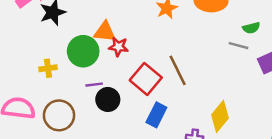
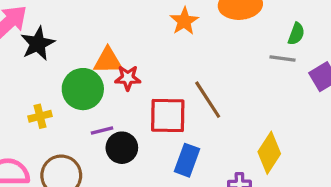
green semicircle: (251, 28) -> (296, 34), turned -49
red square: (146, 79) -> (168, 115), turned -32

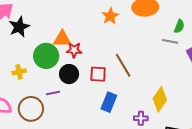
red square: (168, 115) -> (98, 74), size x0.7
purple line: (102, 131) -> (53, 93), moved
black circle: (122, 148) -> (69, 74), moved

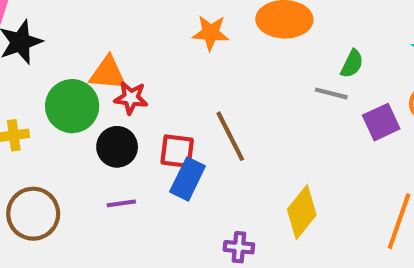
orange star: (110, 16) -> (211, 33), turned 30
purple line: (53, 93) -> (121, 203), moved
blue rectangle: (109, 102) -> (188, 179), moved
purple cross: (141, 118) -> (239, 247), moved

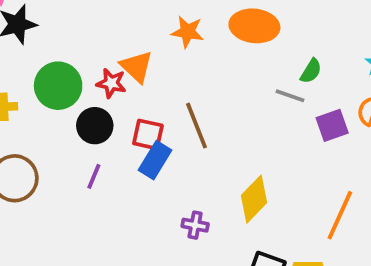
orange triangle: (108, 73) -> (137, 67), moved, turned 33
purple line: (121, 203) -> (94, 176), turned -65

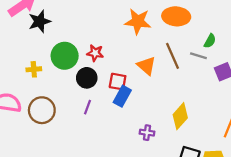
orange star: (188, 32) -> (138, 21), size x1.4
orange triangle: (137, 67) -> (146, 66), moved
brown line: (196, 126) -> (172, 56), moved

